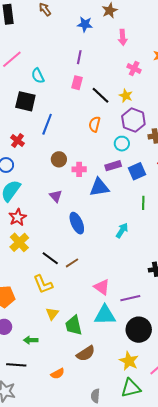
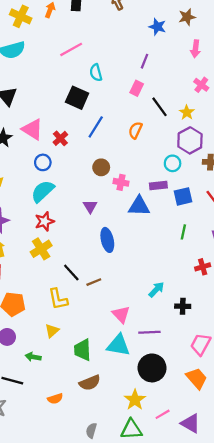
orange semicircle: (95, 124) -> (135, 130), moved
cyan arrow: (122, 230) -> (156, 290), moved
yellow triangle: (52, 314) -> (52, 331), moved

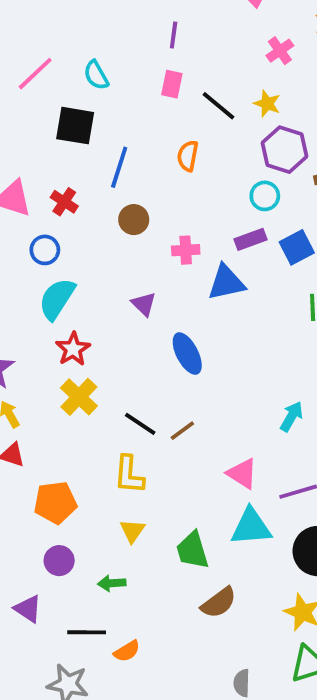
pink line: (71, 49) -> (35, 74), moved
pink cross: (201, 85) -> (280, 51), turned 32
brown circle: (101, 167) -> (134, 220), moved
yellow L-shape: (58, 299) -> (129, 475), turned 30
orange semicircle: (55, 399) -> (127, 651), moved

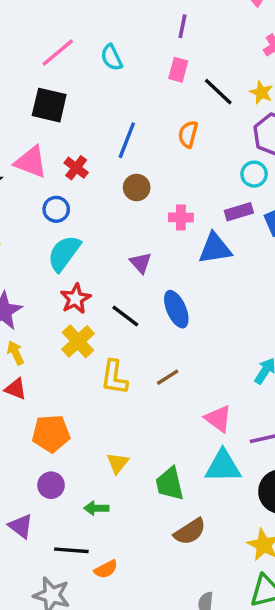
black square: (75, 126) -> (49, 105), moved
black line: (140, 424) -> (125, 316), moved
yellow L-shape: (129, 475) -> (114, 377), moved

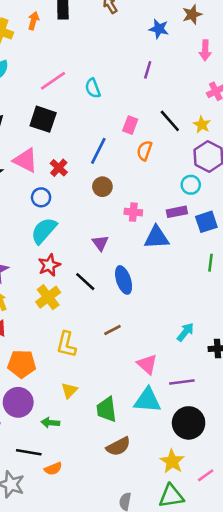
pink rectangle: (178, 70) -> (130, 125), moved
yellow L-shape: (114, 377) -> (66, 344), moved
purple circle: (51, 485) -> (18, 402), size x1.5

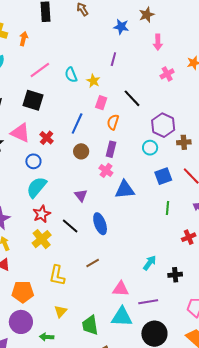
orange arrow: (33, 21) -> (24, 39), moved
yellow star: (202, 125) -> (93, 81), moved
pink cross: (133, 212) -> (106, 170), turned 32
purple rectangle: (177, 212) -> (111, 149), moved, turned -63
pink triangle: (147, 364) -> (121, 289), turned -36

